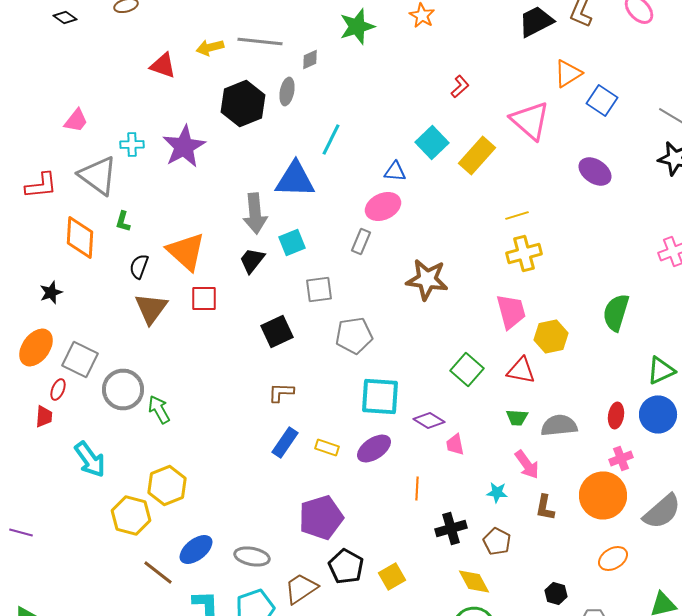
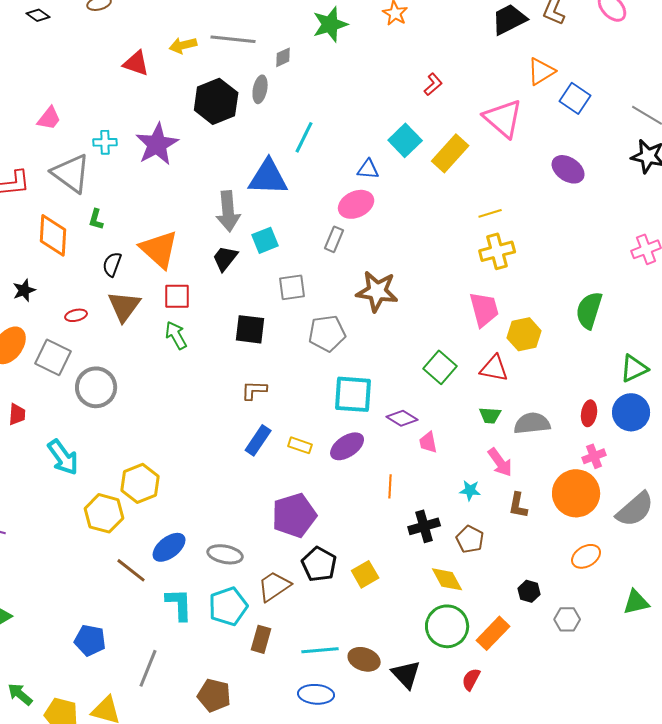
brown star: (427, 280) -> (377, 291), moved
black square: (277, 332) -> (250, 329), turned 32
red ellipse: (58, 390) -> (76, 315), moved, turned 55
green arrow: (159, 410) -> (176, 335), moved

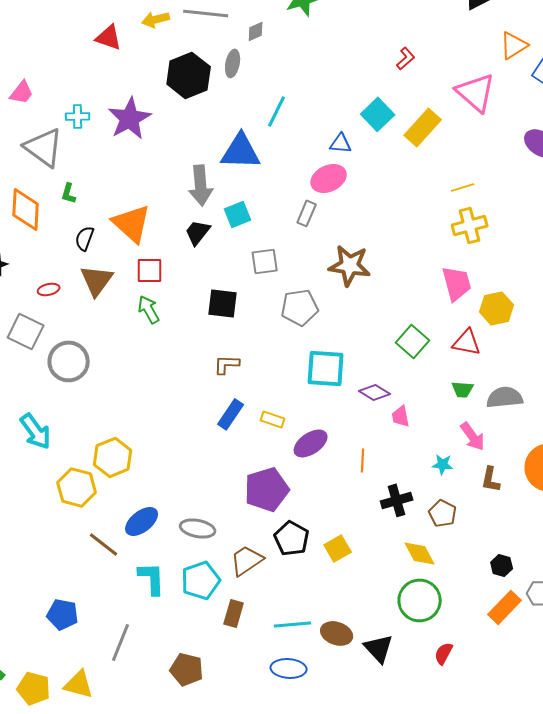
purple ellipse: (347, 446) -> (311, 443), moved
orange rectangle: (493, 633) -> (505, 607), moved

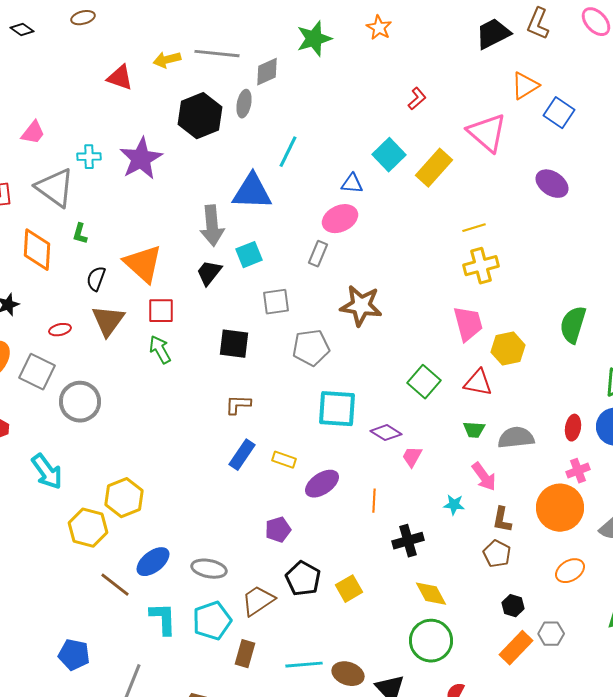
gray diamond: (256, 31) -> (267, 72), size x1.4
pink trapezoid: (401, 416) -> (412, 457), turned 40
purple pentagon: (267, 489) -> (278, 530), size x0.6
brown pentagon: (443, 513) -> (497, 554), moved

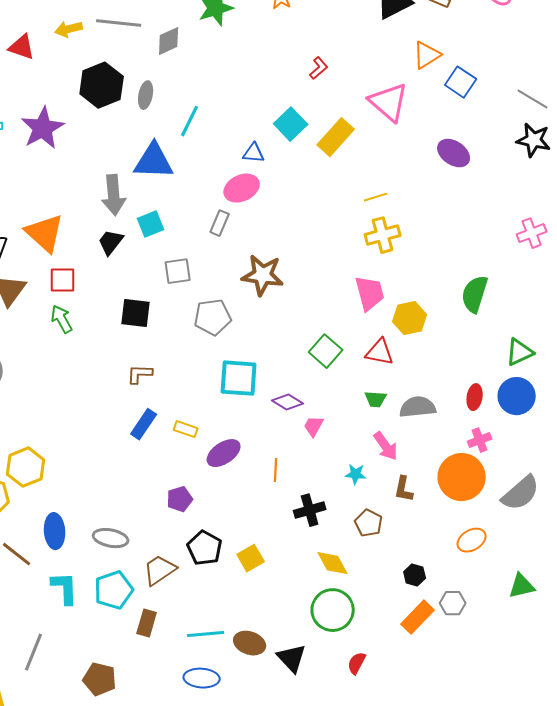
gray ellipse: (244, 104) -> (146, 95), moved
brown pentagon: (497, 554) -> (369, 523), moved
blue ellipse: (153, 562) -> (55, 531), turned -56

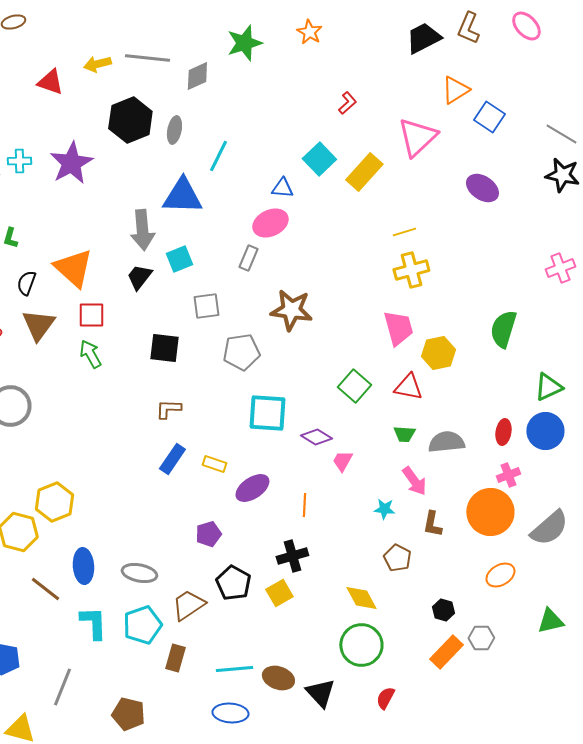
pink triangle: (389, 102) -> (417, 137), turned 36
black cross: (310, 510) -> (292, 556), moved

